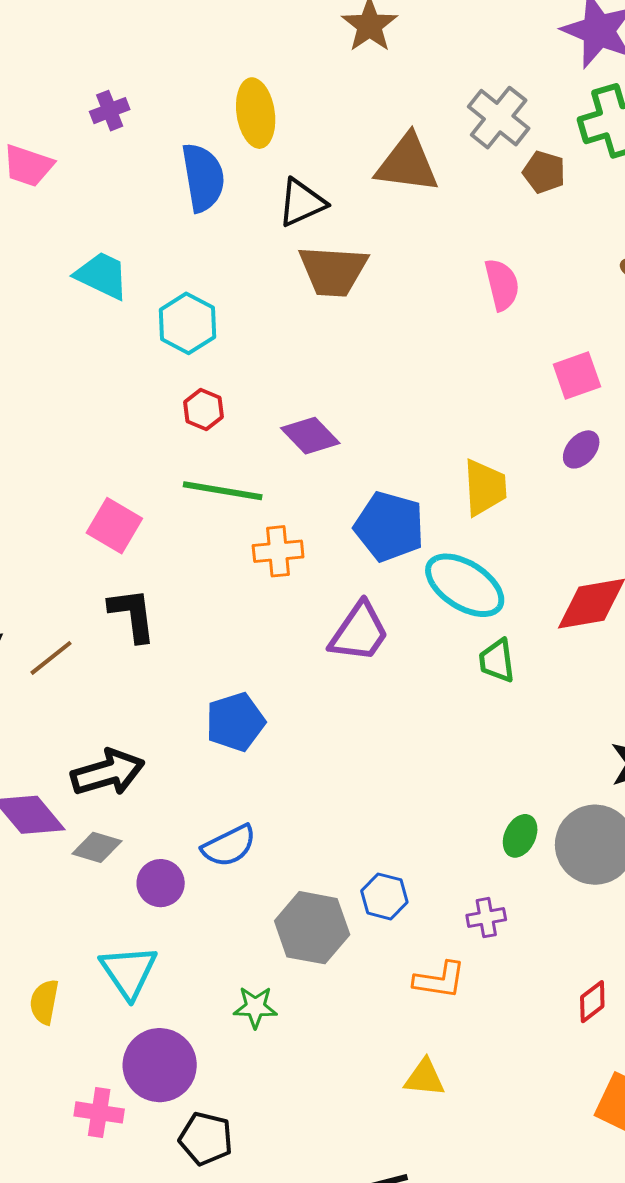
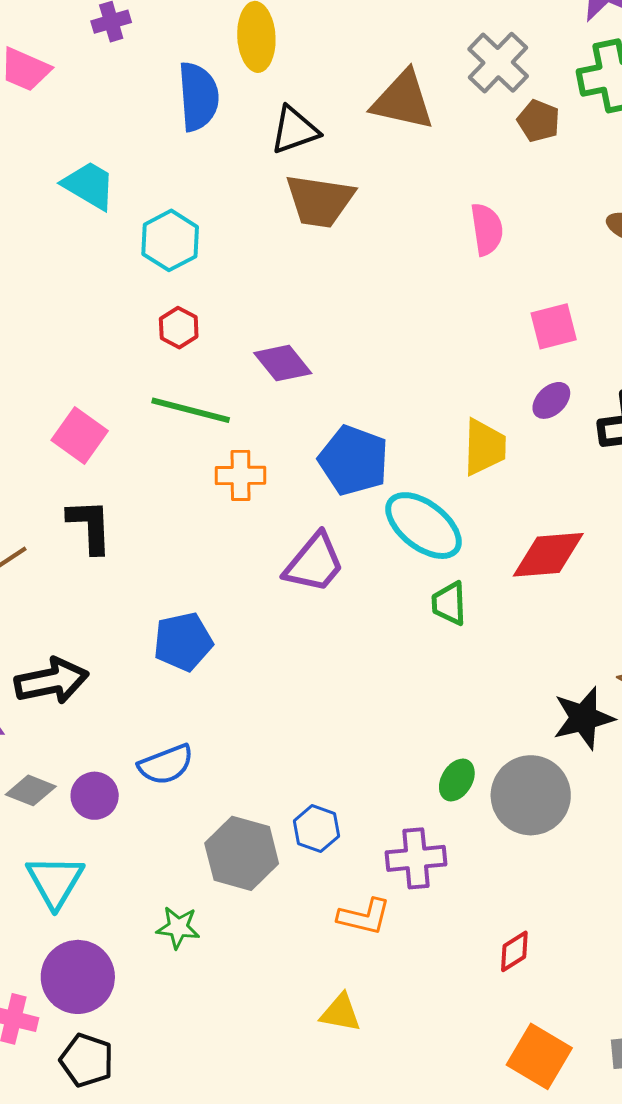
yellow trapezoid: (485, 487) -> (484, 447), moved
gray diamond: (97, 847) -> (31, 790), moved
purple cross: (486, 918) -> (416, 858), size x1.5
black pentagon: (206, 1139) -> (87, 1060), moved

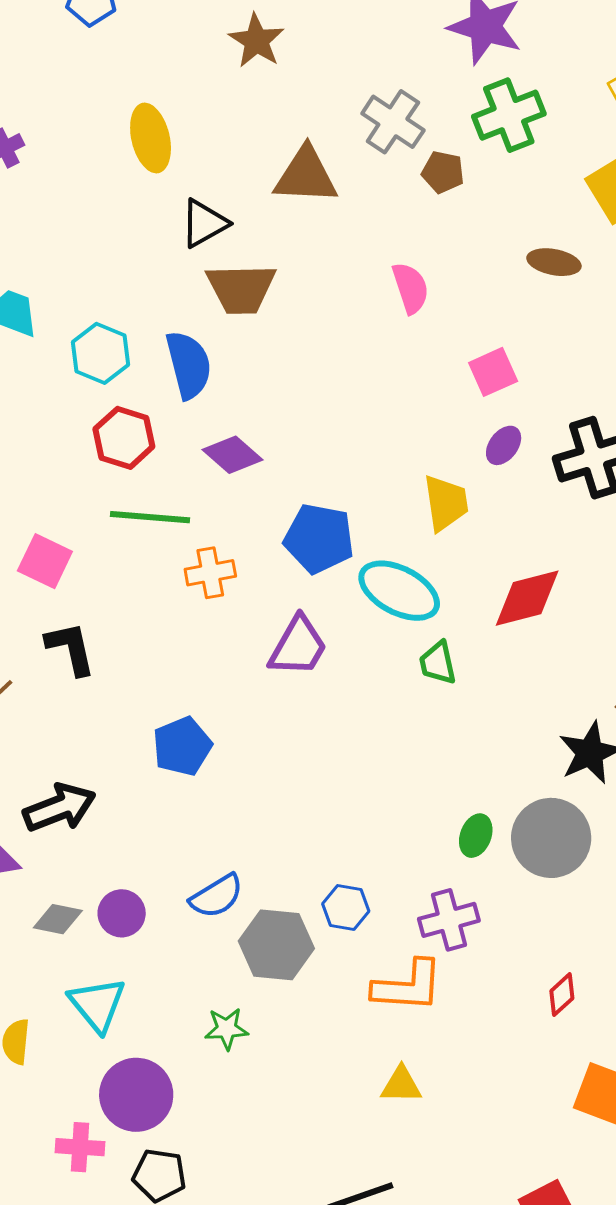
blue semicircle: (198, 97) -> (189, 365), moved
red hexagon: (179, 328) -> (124, 438), size x1.5
blue semicircle: (166, 765) -> (217, 896), moved
orange L-shape: (364, 917) -> (408, 986), size x1.4

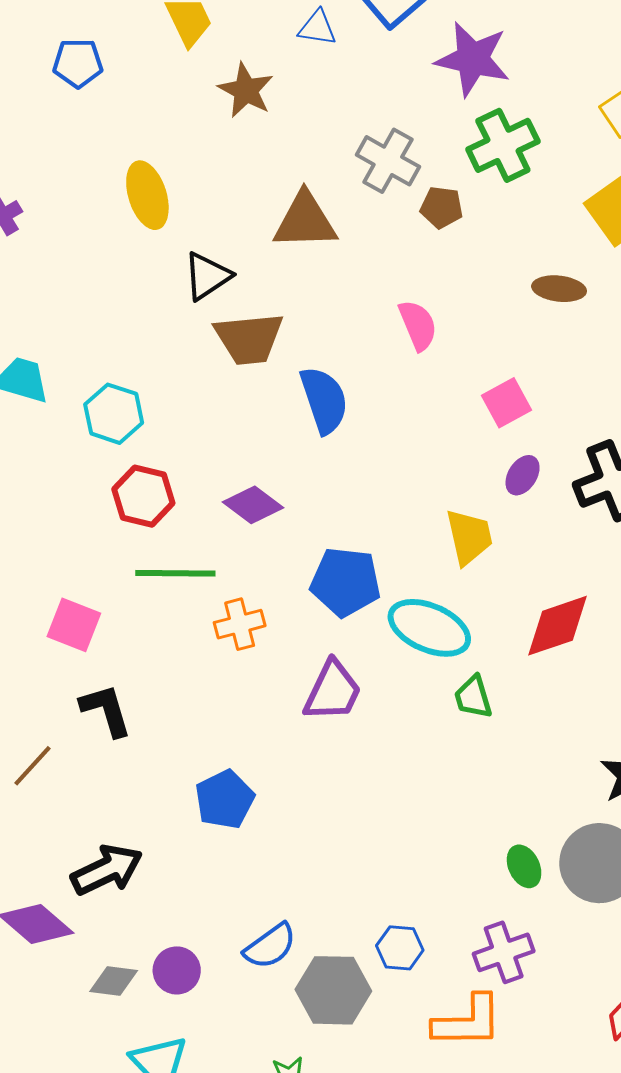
blue semicircle: (189, 365) -> (324, 400), moved
green ellipse: (476, 836) -> (524, 866), turned -42

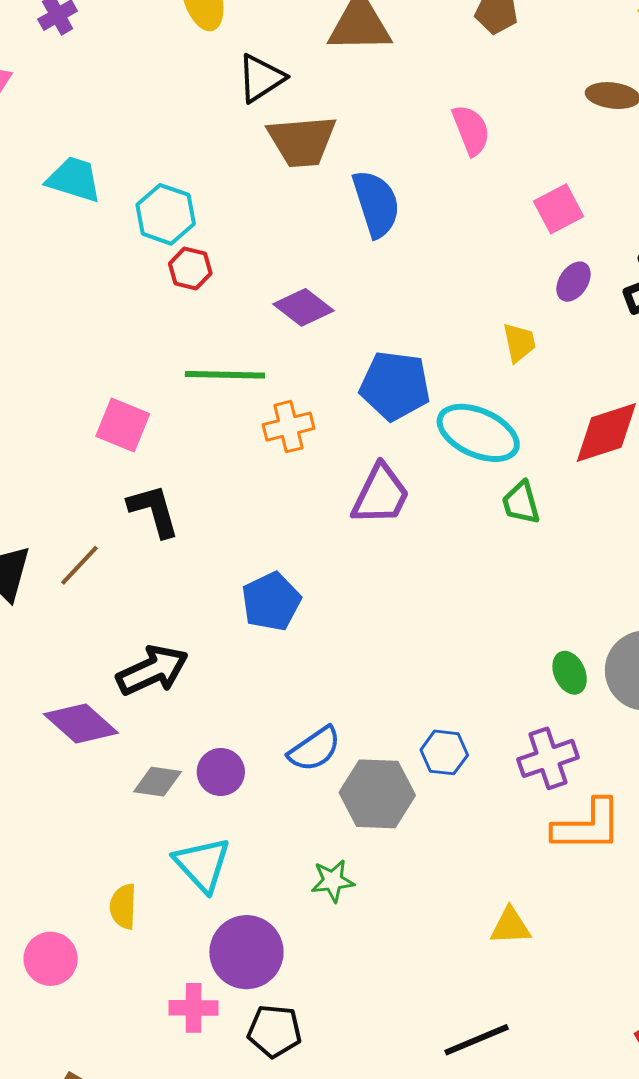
red hexagon: (143, 496) -> (190, 268), moved, size x0.7
yellow trapezoid: (469, 537) -> (519, 342), size x0.7
orange L-shape: (468, 1022) -> (587, 826), moved

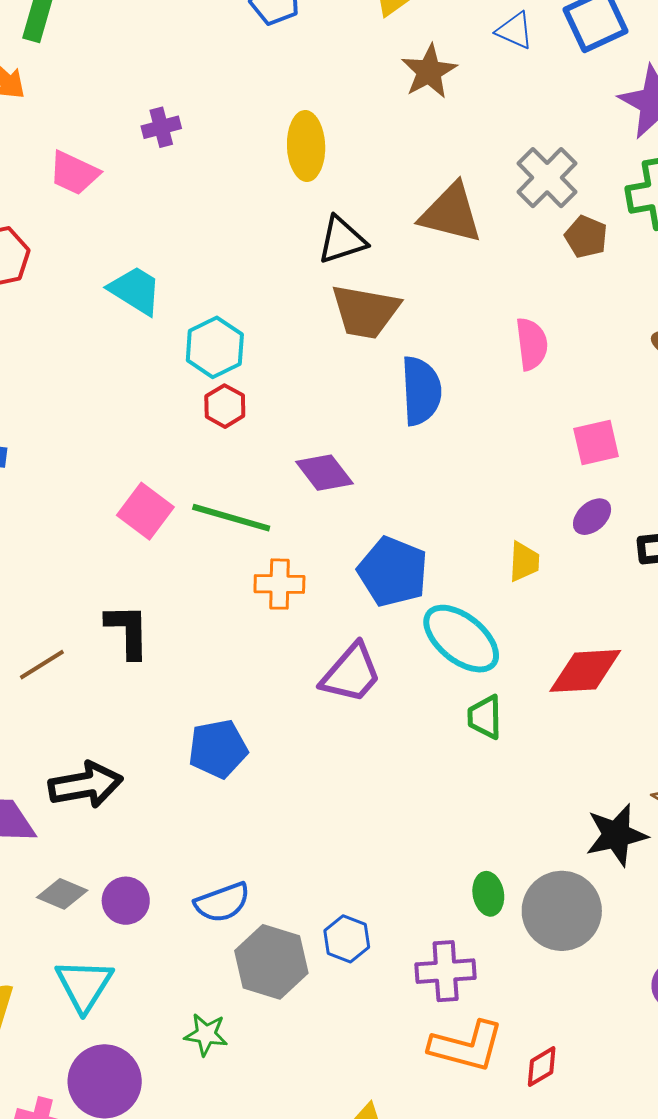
pink square: (123, 425) -> (145, 511), moved

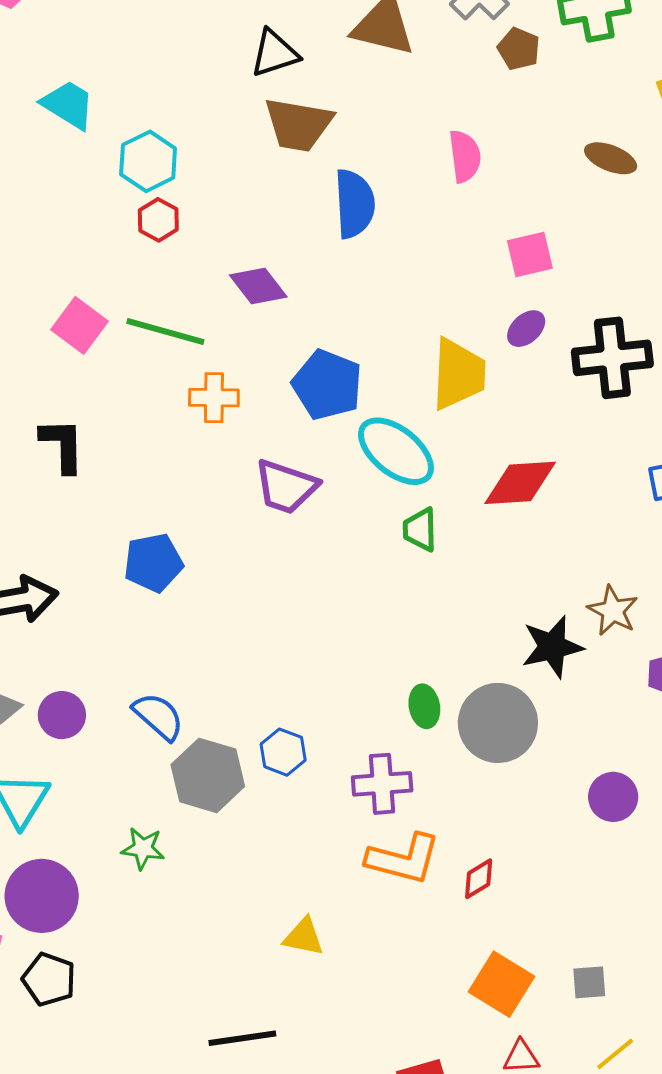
yellow trapezoid: (524, 562) -> (458, 374), size x1.8
purple trapezoid: (351, 673) -> (286, 487), turned 68
blue semicircle: (222, 902) -> (158, 716), turned -118

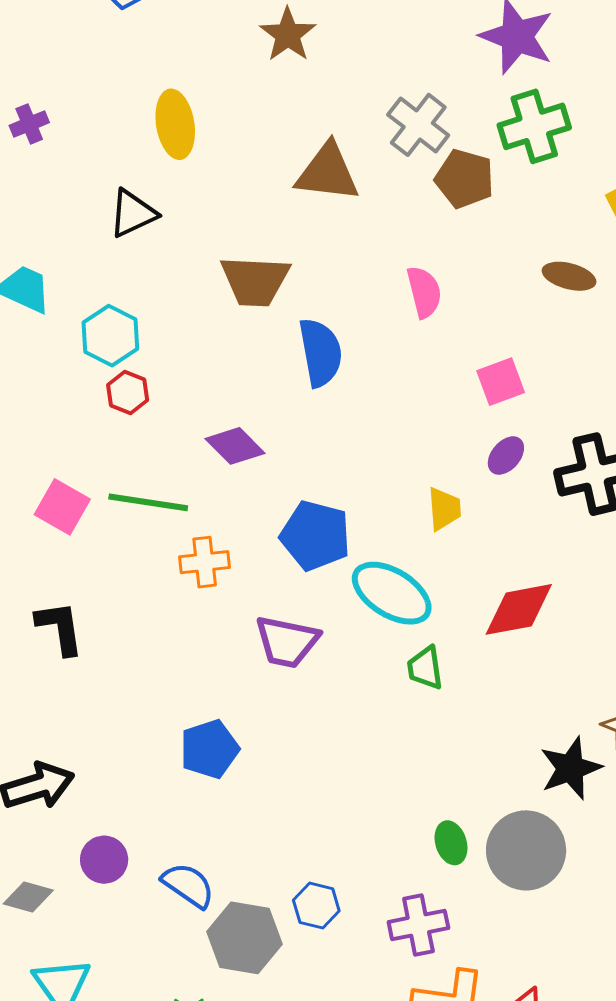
brown pentagon: (519, 49) -> (465, 179), size x1.4
black triangle: (275, 53) -> (133, 213), moved
yellow trapezoid: (458, 374) -> (444, 509), size x0.6
blue pentagon: (153, 563) -> (210, 749), moved
purple circle: (62, 715) -> (104, 860), moved

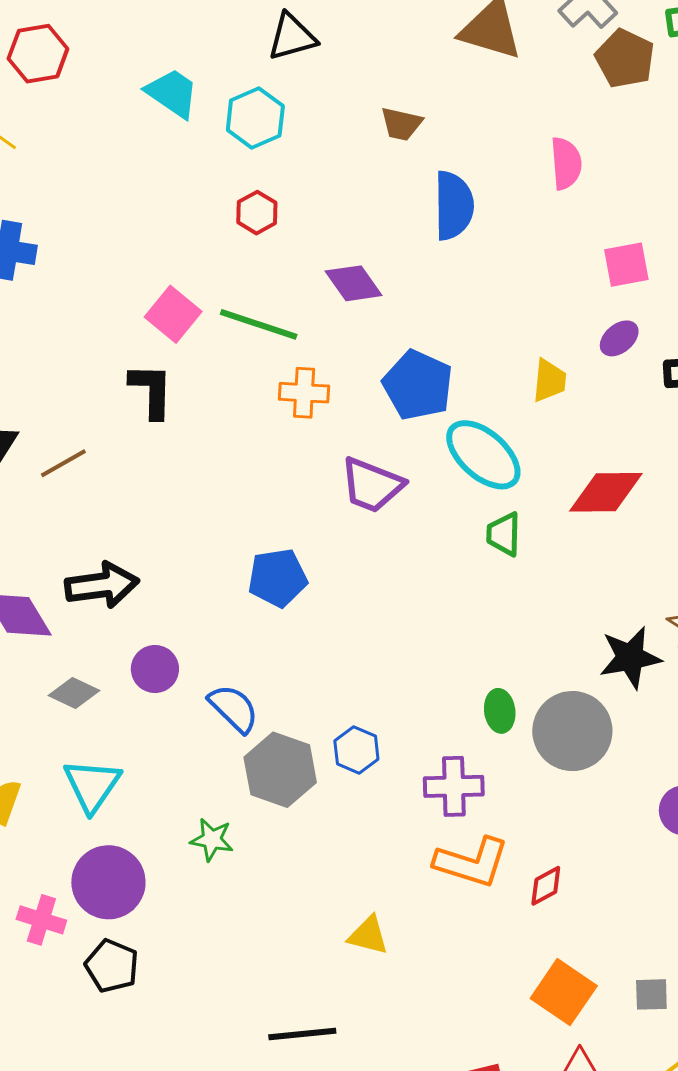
brown trapezoid: (255, 281) -> (401, 124), size x0.6
cyan hexagon: (110, 336) -> (255, 118), moved
black L-shape: (60, 628) -> (151, 391), moved

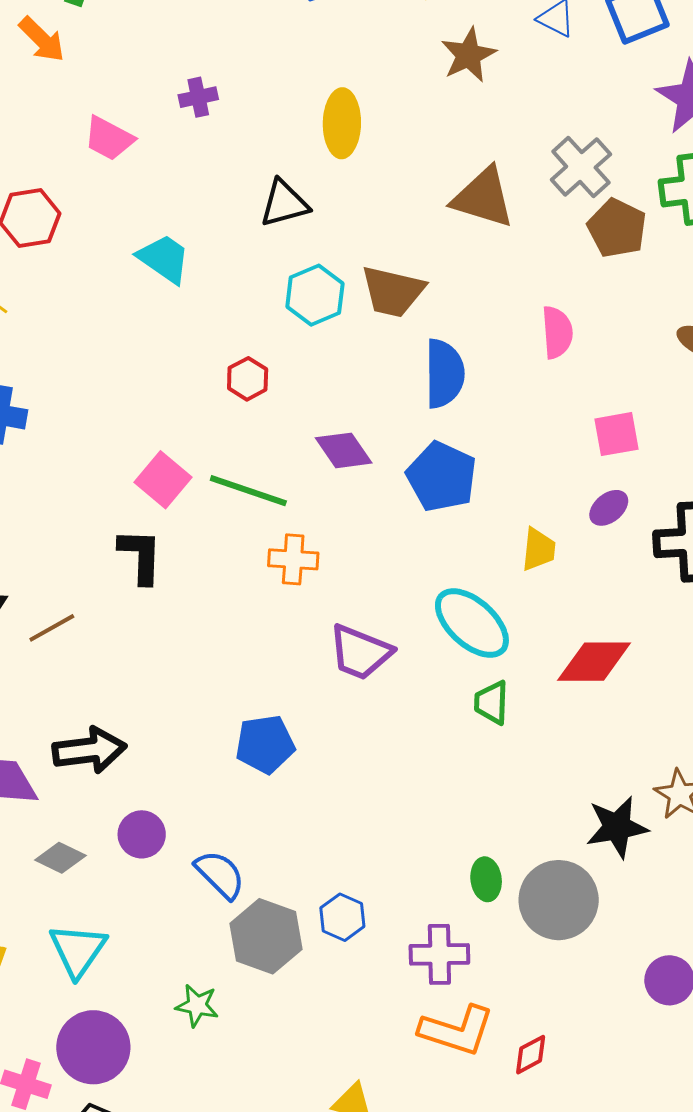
cyan hexagon: (255, 118) -> (315, 295), moved
brown trapezoid: (401, 124) -> (393, 291), size x1.5
blue pentagon: (418, 385) -> (442, 477), moved

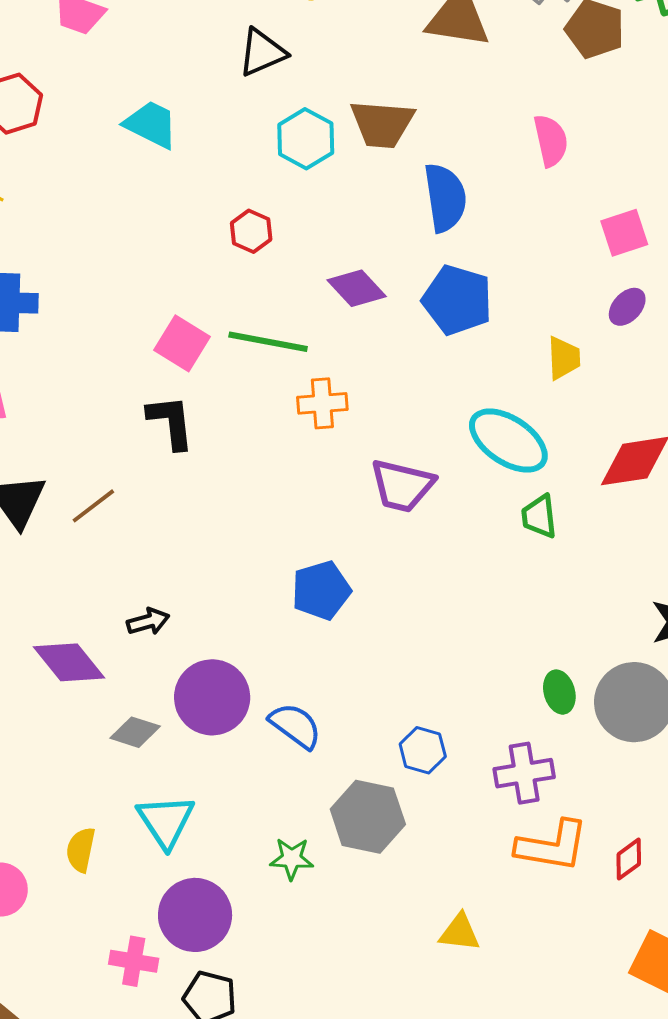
black arrow: (89, 750) -> (148, 622), size x0.6
purple circle: (142, 834) -> (212, 697), size x1.6
gray hexagon: (266, 936) -> (368, 817), moved

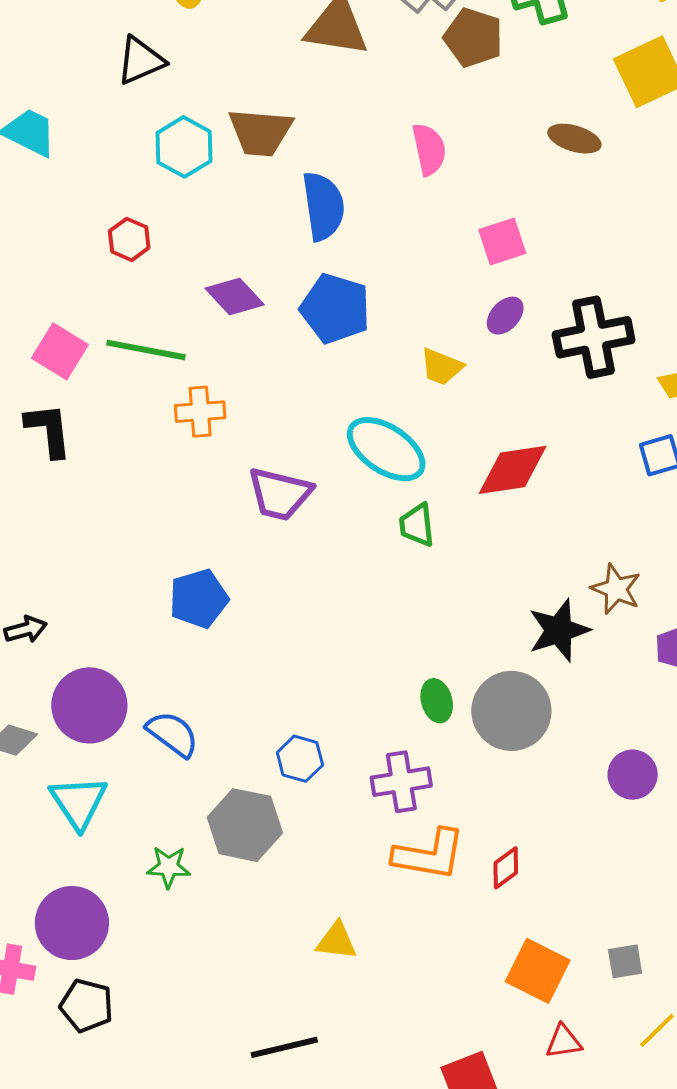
yellow trapezoid: (564, 358) -> (442, 367), turned 114
cyan triangle: (166, 821) -> (79, 802), moved

